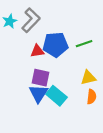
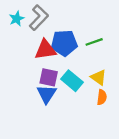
red triangle: (37, 51) -> (45, 50), size x1.5
yellow triangle: (88, 78) -> (99, 77), turned 49
cyan rectangle: (56, 96) -> (72, 81), moved

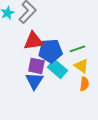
green line: (94, 42) -> (77, 49), moved
blue pentagon: (64, 43) -> (50, 51), moved

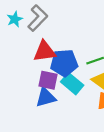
blue triangle: (34, 81) -> (46, 97), turned 42

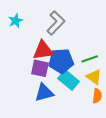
gray L-shape: (38, 18) -> (56, 23), moved
purple square: (48, 80) -> (40, 68), moved

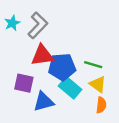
gray L-shape: (56, 23) -> (38, 25), moved
green line: (90, 59) -> (93, 65), turned 35
purple square: (40, 68) -> (24, 83), moved

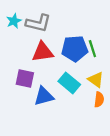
gray L-shape: (38, 25) -> (38, 23), turned 60
green line: (93, 65) -> (92, 49), moved, turned 56
blue pentagon: (62, 67) -> (75, 49), moved

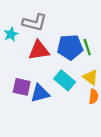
cyan star: (14, 21) -> (11, 34), moved
purple square: (25, 79) -> (22, 87), moved

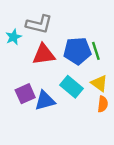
purple square: (22, 87) -> (25, 94), turned -36

